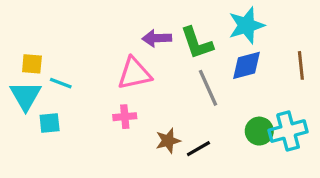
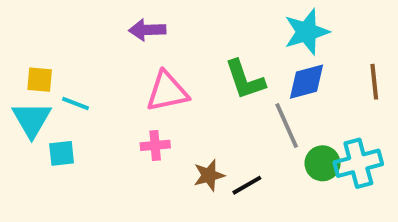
purple arrow: (157, 38) -> (147, 30), moved
green L-shape: (197, 43) -> (245, 80), moved
gray line: (208, 88) -> (287, 125), moved

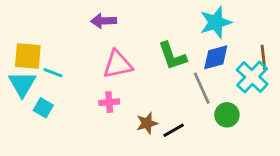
yellow square: (40, 80) -> (28, 56), size x1.5
cyan square: (62, 153) -> (43, 108), turned 36
cyan cross: (358, 163) -> (252, 77), moved, turned -32

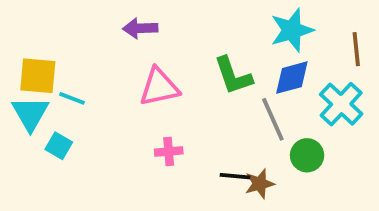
brown line: (263, 57) -> (356, 49), moved
pink cross: (109, 102) -> (169, 152), moved
brown star: (147, 123) -> (260, 184), moved
black line: (174, 130) -> (235, 176), turned 35

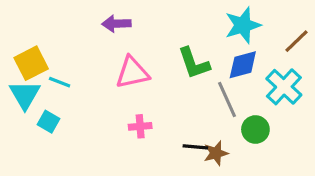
brown line: (356, 49) -> (297, 41), turned 52
yellow square: (38, 76) -> (31, 63), turned -32

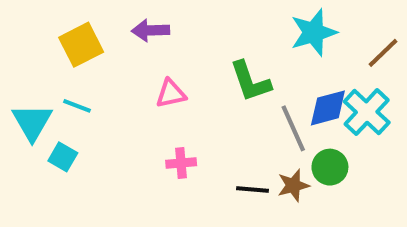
yellow square: (31, 63) -> (81, 45), moved
blue diamond: (243, 65) -> (328, 108), moved
pink triangle: (132, 73) -> (171, 94), size x0.7
brown star: (216, 153) -> (293, 185), moved

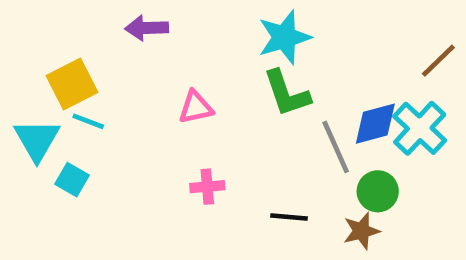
purple arrow: (150, 30) -> (147, 28), moved
cyan star: (314, 32) -> (284, 37), moved
yellow square: (81, 45) -> (72, 84), moved
brown star: (293, 185) -> (361, 231), moved

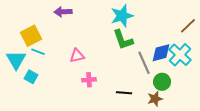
pink triangle: (196, 107) -> (77, 56), moved

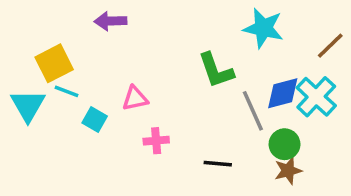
cyan star: (122, 16) -> (263, 28), moved, turned 30
cyan square: (31, 77) -> (95, 120), moved
brown star: (155, 99) -> (288, 171), moved

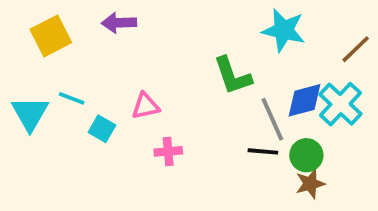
yellow square: (54, 63) -> (51, 36), moved
black line: (218, 164) -> (263, 151), moved

